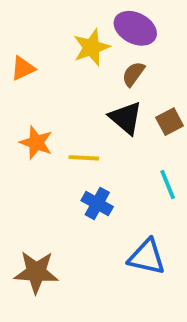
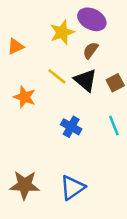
yellow line: (84, 158) -> (57, 76), moved, turned 36
blue cross: (97, 204) -> (71, 127), moved
blue triangle: (147, 257) -> (72, 188), moved, turned -48

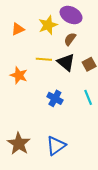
orange triangle: (16, 47) -> (18, 29), moved
yellow line: (57, 76) -> (44, 59), turned -35
brown star: (25, 185) -> (19, 144), turned 30

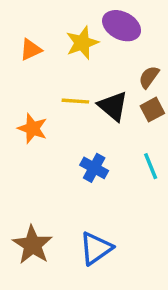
brown semicircle: (70, 39) -> (149, 77), moved

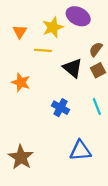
orange triangle: (31, 50) -> (20, 32), turned -32
yellow line: (75, 101) -> (43, 50), moved
blue triangle: (96, 248) -> (80, 151), moved, turned 30

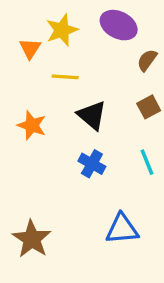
yellow star: (53, 27) -> (62, 30), moved
brown semicircle: (96, 49) -> (147, 60), moved
black triangle: (73, 68) -> (92, 115), moved

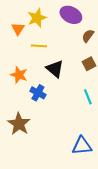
blue cross: (92, 164) -> (38, 93), moved
blue triangle: (122, 229) -> (82, 146), moved
brown star: (32, 239) -> (19, 124), moved

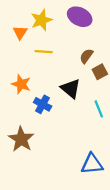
brown semicircle: (88, 36) -> (86, 56), moved
black triangle: (55, 69) -> (71, 89), moved

